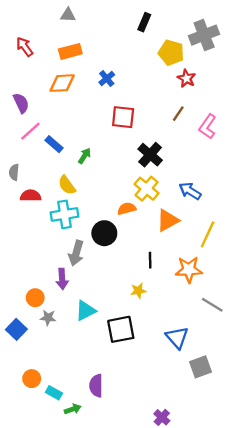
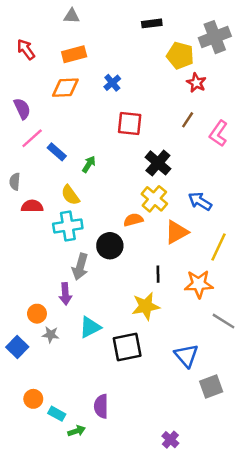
black rectangle: (144, 22) -> (152, 23), turned 60
yellow star: (138, 291) -> (146, 306), size x1.6

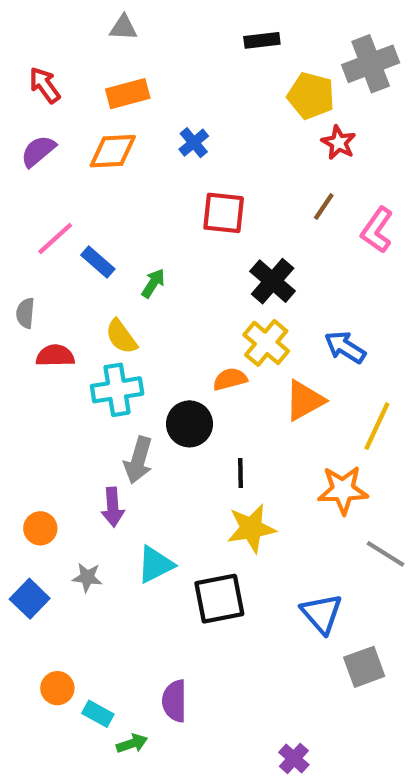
purple semicircle: (22, 109) -> (38, 151), moved, turned -105
black line: (158, 274) -> (241, 473), moved
orange circle: (37, 314) -> (40, 528), moved

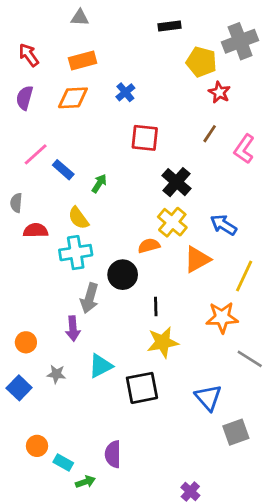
purple semicircle: (38, 151) -> (25, 98), turned -35

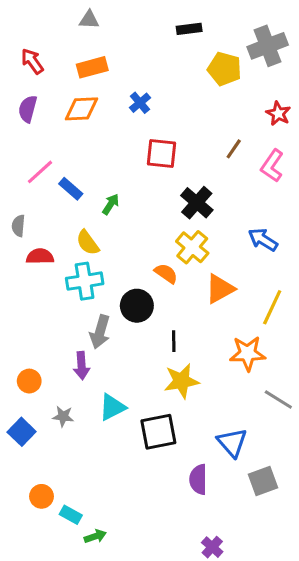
red star: (219, 92) -> (278, 113), moved
blue arrow: (223, 225) -> (263, 240), moved
orange semicircle: (149, 246) -> (166, 273), turned 50
purple semicircle: (113, 454) -> (198, 479), moved

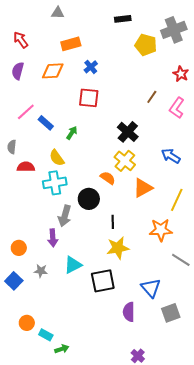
orange rectangle: (92, 67) -> (71, 44), moved
red square: (161, 153) -> (89, 98), moved

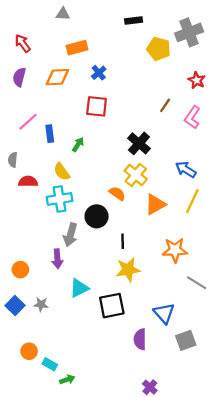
blue rectangle: (46, 123) -> (50, 134), turned 42
yellow line: (177, 200) -> (192, 201), moved
gray star: (41, 271) -> (41, 304), moved

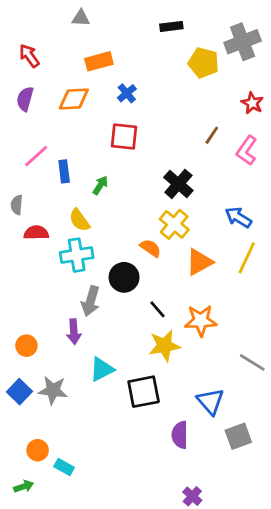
black line: (123, 241) -> (157, 309), turned -40
orange star: (175, 250) -> (201, 321), moved
gray star: (41, 304) -> (53, 390), size x1.5
green arrow: (67, 380) -> (24, 486), moved

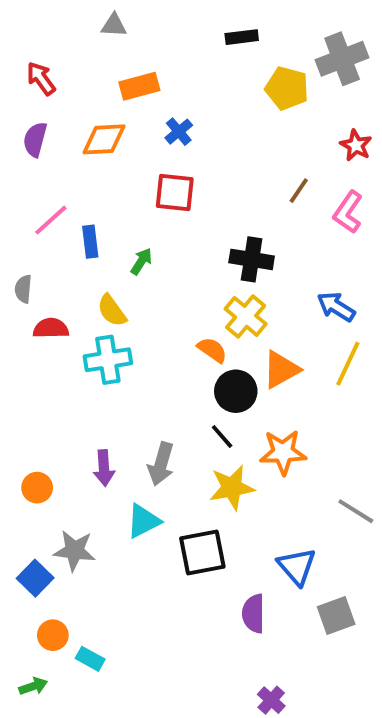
black cross: (178, 184) -> (252, 259), turned -32
black circle: (124, 277) -> (236, 391), moved
gray arrow: (91, 301) -> (161, 464), moved
blue square: (19, 392) -> (35, 578), moved

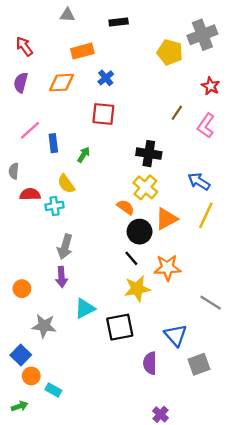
black rectangle: (242, 37) -> (119, 22), moved
cyan cross: (108, 360) -> (55, 206), moved, size x0.7
gray arrow: (161, 464) -> (65, 247), moved
blue square: (35, 578) -> (21, 355), moved

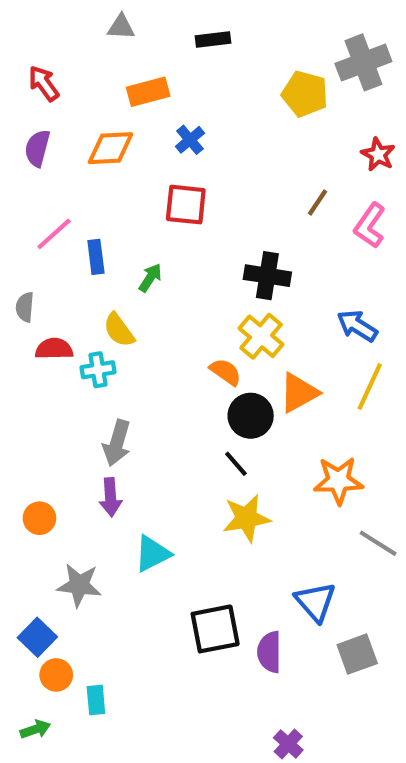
orange star: (167, 268) -> (338, 481), moved
black square: (120, 327) -> (215, 629), moved
cyan rectangle: (53, 390) -> (96, 700), turned 56

